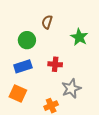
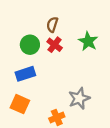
red cross: (55, 64) -> (55, 45), moved, turned 32

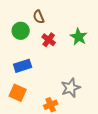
brown semicircle: (52, 25) -> (39, 17), moved, turned -40
green circle: (30, 45) -> (21, 31), moved

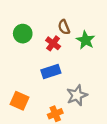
brown semicircle: (39, 17) -> (64, 27), moved
blue rectangle: (23, 66) -> (51, 71), moved

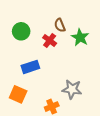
blue rectangle: (51, 71) -> (30, 67), moved
gray star: (77, 95) -> (72, 89), turned 30

